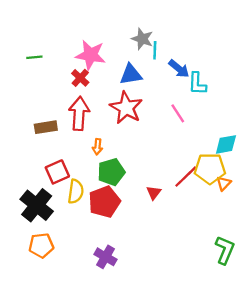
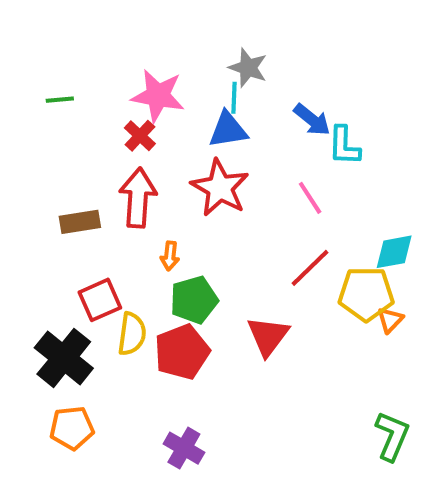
cyan line: (155, 50) -> (234, 98), moved
red line: (186, 177) -> (310, 268), moved
red triangle: (154, 193) -> (268, 336), size x1.6

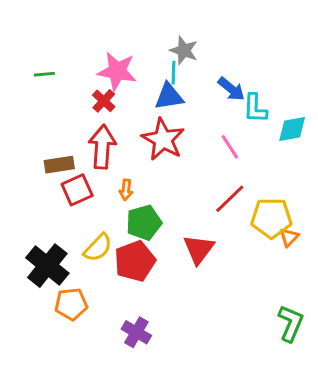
cyan diamond: (394, 252) -> (292, 129), moved
red square: (100, 300) -> (77, 190), moved
yellow semicircle: (132, 334) -> (98, 248), turned 36
orange pentagon: (72, 428) -> (71, 304), moved

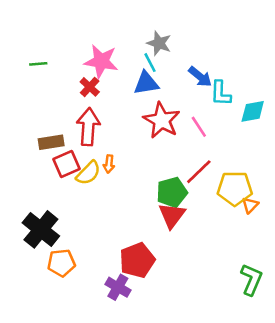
cyan line: (173, 73) -> (150, 63), turned -30
red star: (163, 139) -> (162, 120), moved
green pentagon: (144, 222) -> (172, 192), moved
yellow semicircle: (98, 248) -> (88, 173), moved
red pentagon: (135, 261) -> (137, 260), moved

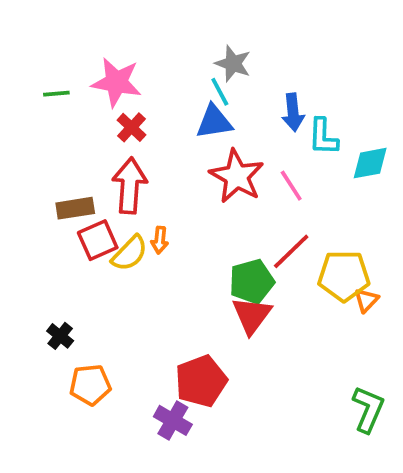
pink star: (101, 61) -> (116, 82), moved
blue arrow: (200, 77) -> (293, 112), turned 45
black cross: (41, 229) -> (60, 336), size x0.5

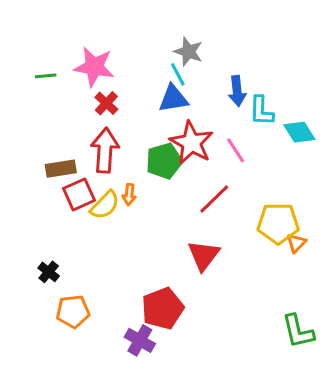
cyan diamond: (370, 163) -> (299, 132), turned 68
red line: (291, 251) -> (214, 199), moved
green pentagon: (252, 281) -> (164, 161), moved
green L-shape: (368, 409) -> (298, 331), turned 144

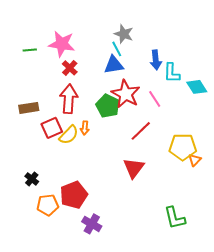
green pentagon: (164, 161) -> (108, 106), turned -30
brown rectangle: (61, 169) -> (29, 108), moved
red pentagon: (163, 308) -> (74, 195), moved
green L-shape: (298, 331) -> (175, 218), moved

